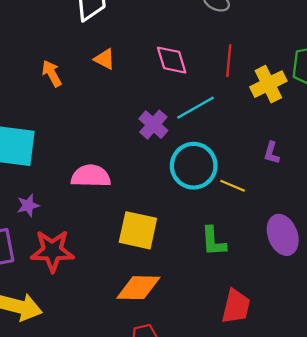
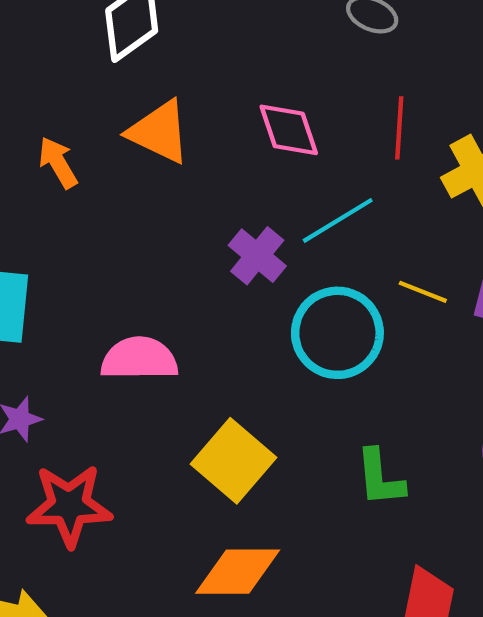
orange triangle: (105, 59) -> (159, 132), size x1.6
yellow line: (233, 186) -> (423, 292), moved
yellow square: (138, 230) -> (234, 461), turned 30

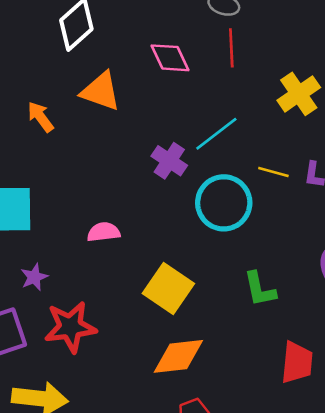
red line: (399, 128) -> (231, 48), moved
pink diamond: (289, 130) -> (170, 58), moved
pink semicircle: (139, 359) -> (104, 232), size x0.7

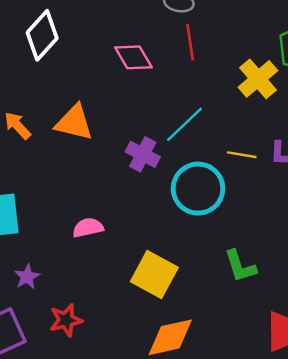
orange triangle: (101, 91) -> (74, 123), moved
red star: (70, 327) -> (66, 320), size x0.7

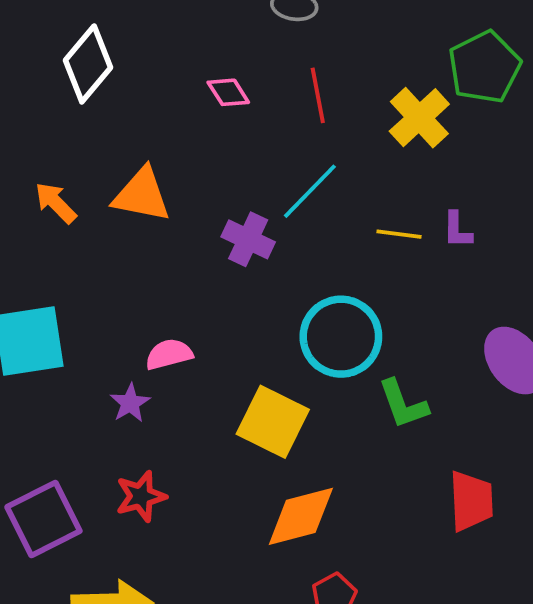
red line: (190, 42) -> (318, 95), moved
pink diamond: (133, 57) -> (228, 92), size x0.7
cyan circle: (198, 189) -> (341, 337), moved
purple star: (27, 277) -> (130, 403), moved

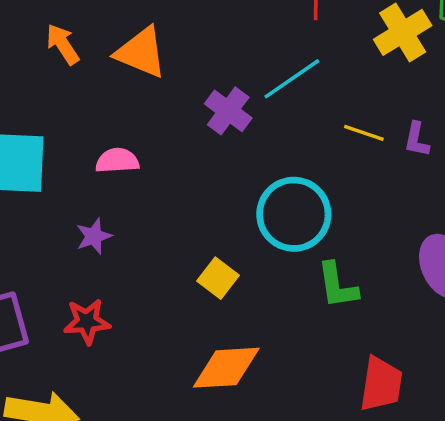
pink semicircle: (169, 354) -> (117, 161), moved
yellow square: (273, 422) -> (218, 278), size x0.6

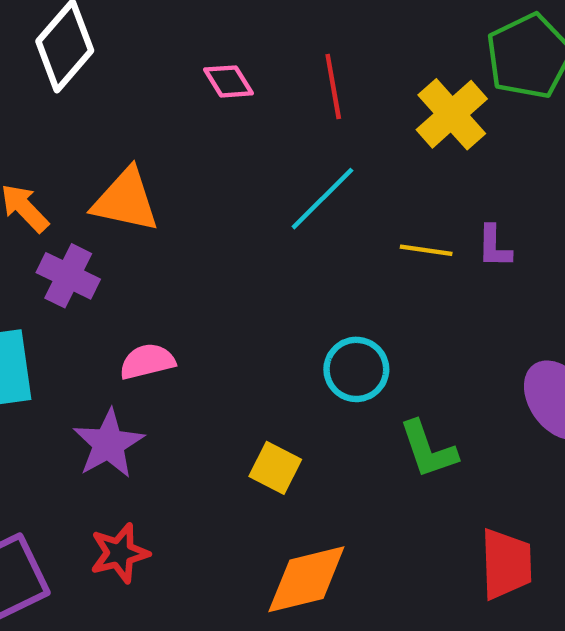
purple cross: (228, 111) -> (68, 276), moved
pink semicircle: (117, 161) -> (147, 362), moved
cyan circle: (294, 214) -> (356, 369), size x0.7
purple star: (94, 236) -> (108, 444), size x1.5

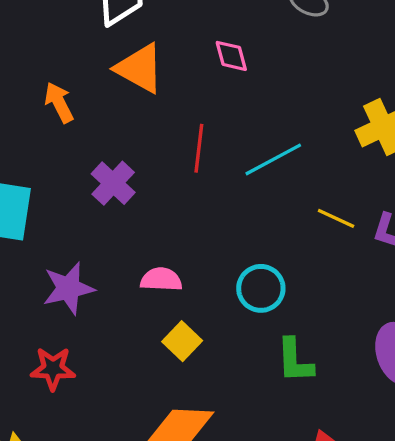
red line: (333, 87) -> (199, 148), moved
orange triangle: (126, 200) -> (140, 68), moved
purple cross: (68, 276) -> (113, 183), moved
pink semicircle: (147, 362) -> (161, 279), moved

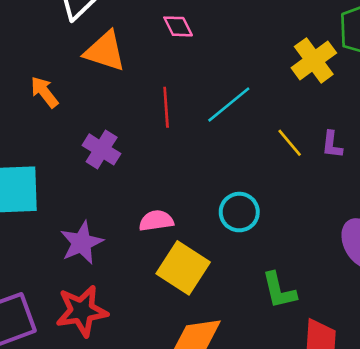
yellow line: (336, 218) -> (290, 143), turned 36
yellow square: (182, 341) -> (183, 268), size x1.6
green L-shape: (295, 361) -> (279, 290), moved
red star: (53, 369) -> (82, 311), size x1.4

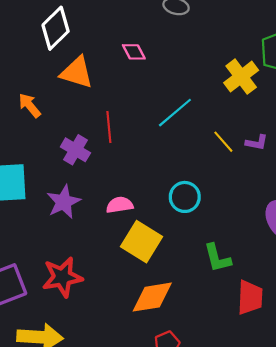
red line: (166, 107) -> (109, 127), moved
purple L-shape: (332, 145) -> (257, 143), turned -85
purple star: (82, 243) -> (64, 202), moved

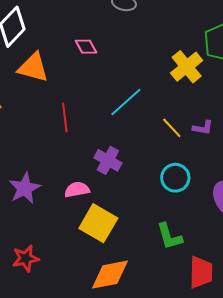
purple cross: (75, 150) -> (108, 160), moved
cyan circle: (185, 197) -> (175, 178), moved
red star: (62, 277) -> (26, 258), size x0.7

